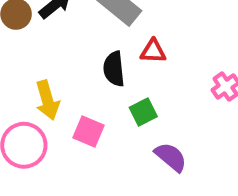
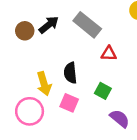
black semicircle: (114, 69) -> (70, 73), moved
green square: (143, 112) -> (103, 91), turned -35

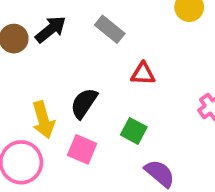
gray rectangle: (87, 25) -> (110, 29), size x0.7
black semicircle: (70, 73) -> (84, 103), turned 40

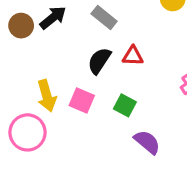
black semicircle: (84, 103) -> (99, 61), moved
pink square: (82, 149) -> (82, 101), moved

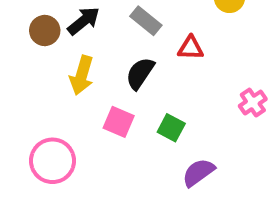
red triangle: (133, 56) -> (191, 48), moved
yellow arrow: (47, 96) -> (82, 75), moved, turned 32
purple semicircle: (147, 142) -> (198, 172), turned -76

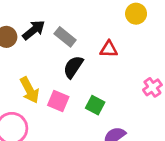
gray rectangle: (146, 21) -> (65, 37), moved
yellow arrow: (82, 75) -> (30, 90), moved, turned -44

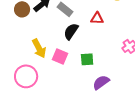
green square: (95, 105) -> (87, 59), turned -32

